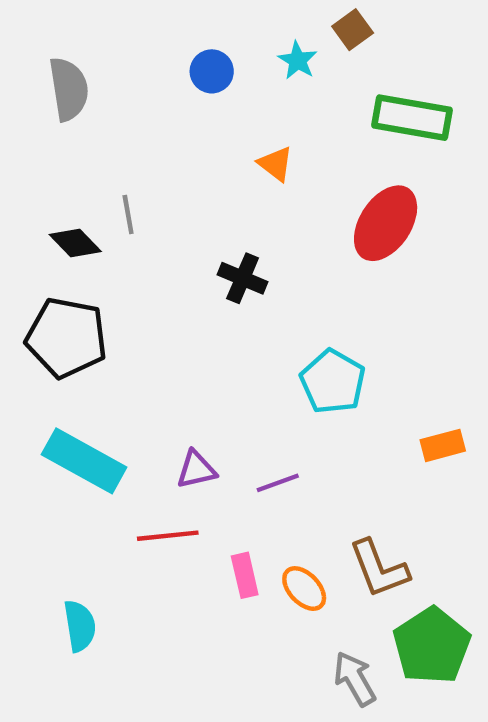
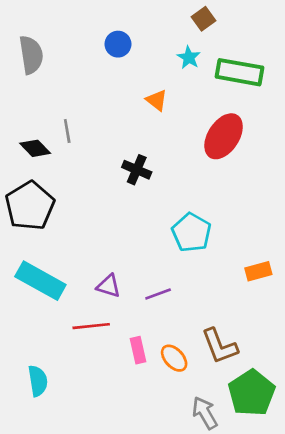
cyan star: (298, 60) -> (189, 57), moved
black pentagon: (66, 338) -> (30, 206), turned 30
purple triangle: (196, 470) -> (109, 286), turned 30

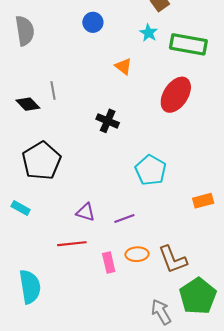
black pentagon: (30, 206) -> (42, 161), moved
cyan rectangle: (40, 281) -> (21, 208), moved, size x0.5
orange ellipse: (174, 358) -> (137, 254), moved, turned -50
cyan semicircle: (38, 381) -> (30, 287), size x1.4

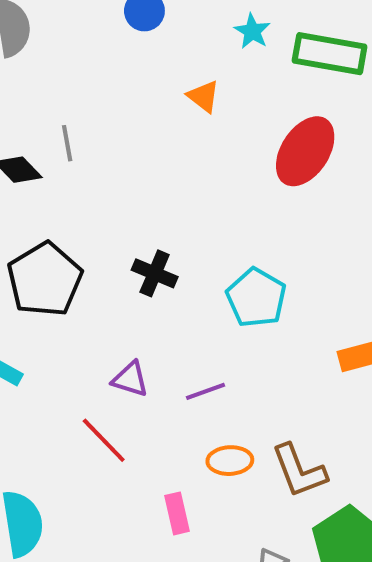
black cross: (108, 121) -> (155, 273), moved
red line: (72, 244) -> (104, 440), turned 52
pink rectangle: (109, 263) -> (177, 513), moved

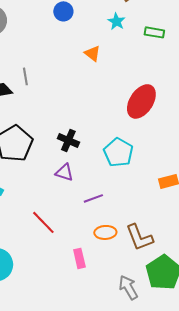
green rectangle: (330, 54) -> (154, 32), size x0.6
red ellipse: (305, 151) -> (141, 101), moved
purple triangle: (130, 379) -> (64, 172), moved

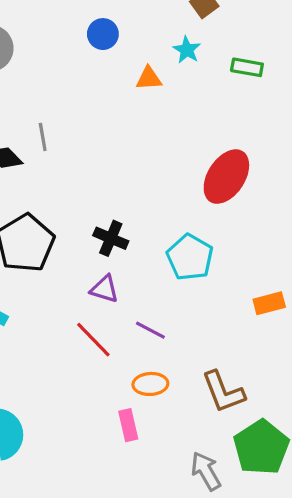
orange triangle: (92, 53) -> (149, 78), moved, turned -42
purple line: (93, 198) -> (150, 330), turned 48
red line: (43, 222) -> (93, 340), moved
orange ellipse: (105, 232) -> (150, 384), moved

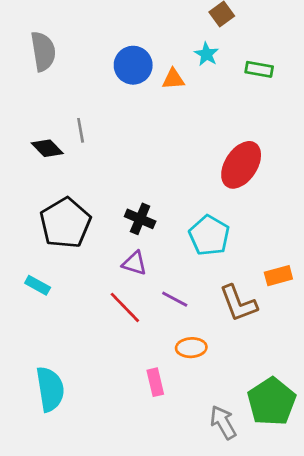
blue circle: (103, 34) -> (133, 65), moved, size x1.4
orange ellipse: (150, 384) -> (191, 348), moved
brown L-shape: (223, 392) -> (238, 303), moved

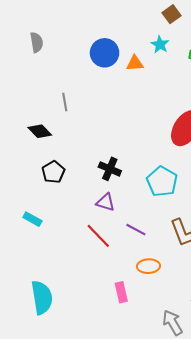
gray semicircle: (43, 51) -> (37, 42), size x0.7
black diamond: (47, 148) -> (40, 131), moved
black pentagon: (65, 223) -> (53, 172), size x0.6

